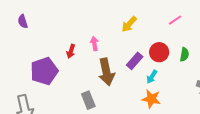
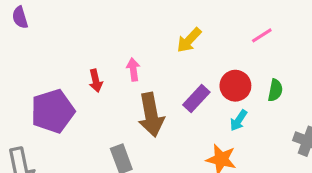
purple semicircle: (23, 21) -> (20, 17), moved
red arrow: (71, 51) -> (96, 81), turned -32
cyan arrow: (152, 77) -> (239, 120), moved

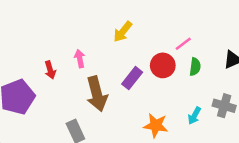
pink line: (262, 35) -> (183, 44), moved
cyan arrow: (239, 120) -> (194, 116), moved

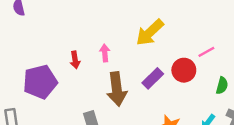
yellow arrow: (123, 32) -> (150, 33), size x1.4
green semicircle: (195, 67) -> (222, 86), moved

